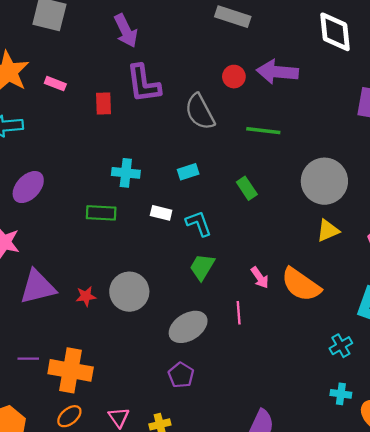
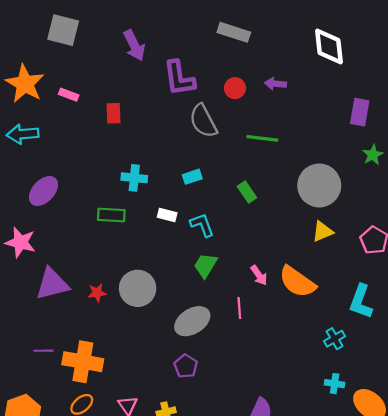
purple arrow: (277, 72) -> (275, 84), size x0.6
purple L-shape: (143, 84) -> (179, 78), moved

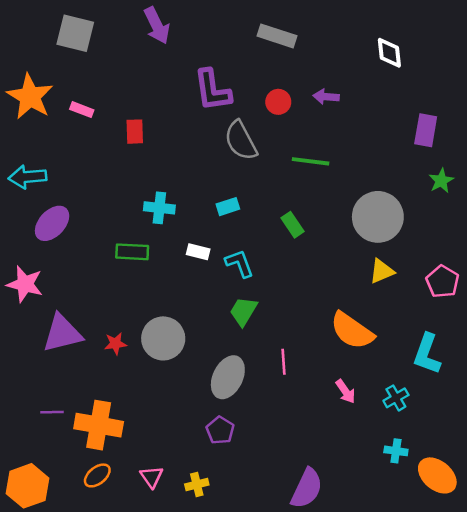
purple arrow: (134, 45) -> (157, 26), moved
white diamond: (329, 47) -> (389, 53), size x0.7
cyan arrow: (23, 134) -> (27, 177), moved
pink arrow: (259, 275) -> (346, 391), moved
gray ellipse: (192, 321) -> (228, 377), turned -32

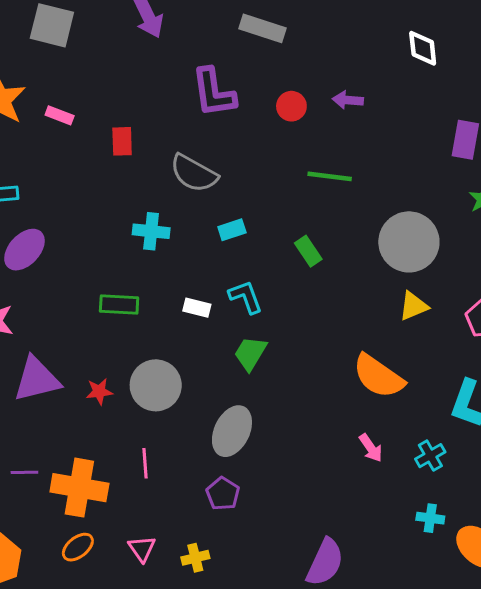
gray rectangle: (277, 36) -> (262, 28), moved
gray semicircle: (241, 141) -> (194, 173), moved, turned -33
green rectangle: (132, 252) -> (119, 305), moved
white rectangle: (198, 252) -> (197, 308), moved
pink line: (283, 362) -> (145, 463), moved

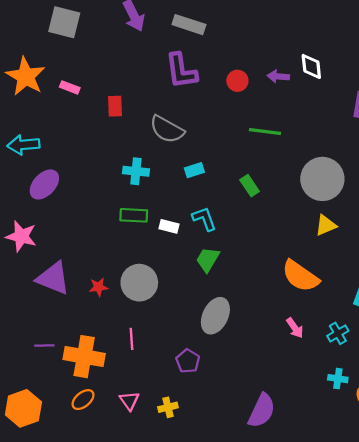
gray rectangle: (262, 28) -> (189, 25), moved
white diamond: (423, 48) -> (311, 66), moved
green rectangle: (119, 305) -> (134, 215), moved
purple triangle: (37, 379) -> (53, 278), turned 36
gray ellipse: (232, 431) -> (215, 316), moved

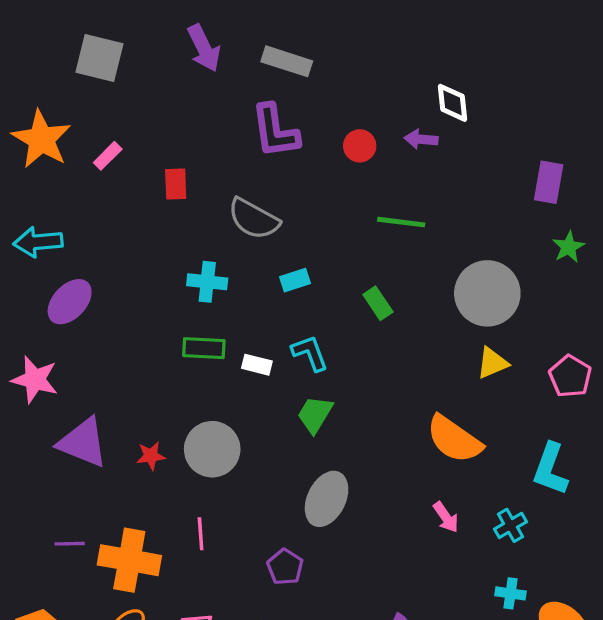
white diamond: (311, 66) -> (452, 103), moved
pink rectangle: (70, 87) -> (108, 156), turned -66

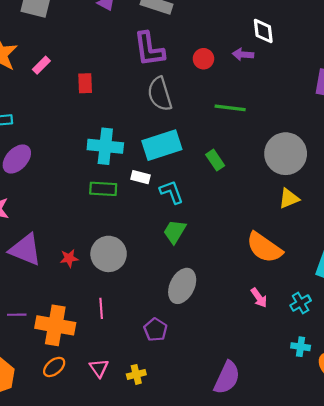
gray semicircle: (254, 219) -> (160, 94), moved, turned 44
cyan rectangle: (295, 280) -> (162, 145), size x2.0
cyan cross: (207, 282) -> (105, 146), size x1.4
white rectangle: (257, 365) -> (141, 177), moved

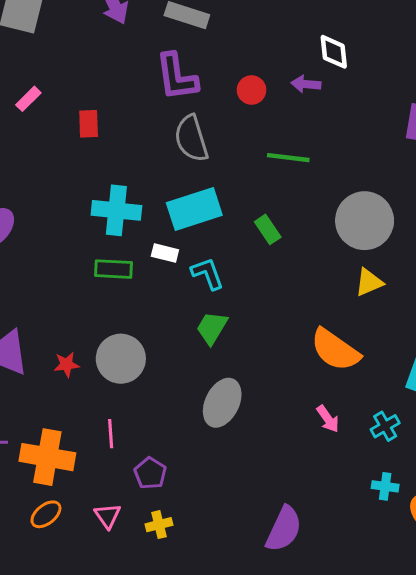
purple pentagon: (155, 330) -> (150, 473), moved

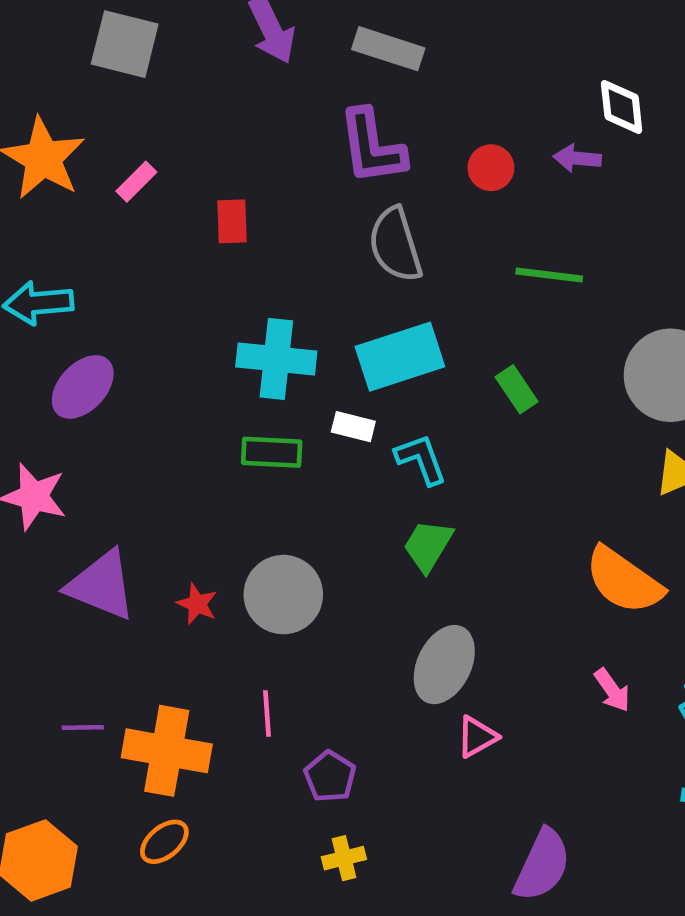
red star: (67, 365) -> (197, 604), turned 30
pink triangle: (108, 516) -> (477, 737), moved, turned 36

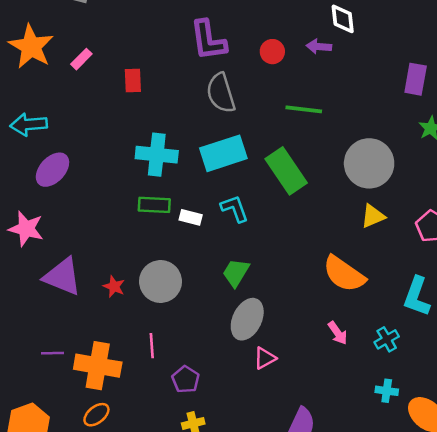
green rectangle: (517, 389) -> (286, 171), size x1.8
white rectangle: (353, 427) -> (191, 217), moved
green trapezoid: (428, 546) -> (236, 273), moved

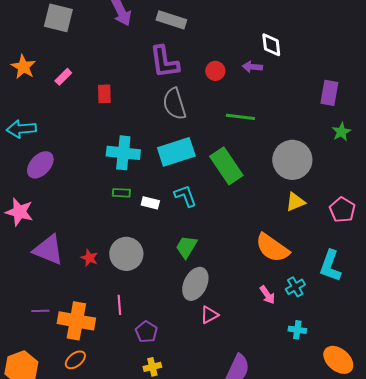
orange star: (31, 47) -> (23, 67), size x0.7
green rectangle: (154, 205) -> (121, 193), size x0.7
cyan cross: (387, 339) -> (295, 287), moved
cyan cross: (387, 391) -> (297, 330), moved

